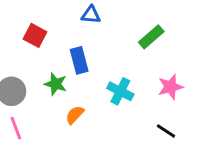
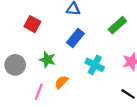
blue rectangle: (79, 60) -> (75, 38), moved, turned 54
pink line: (16, 128) -> (39, 92), moved, turned 42

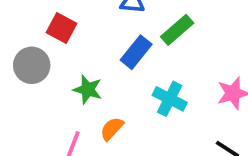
green rectangle: (117, 25) -> (177, 30), moved
gray circle: (15, 65) -> (32, 65), moved

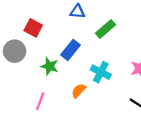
blue rectangle: (136, 52) -> (70, 50), moved
orange semicircle: (112, 129) -> (79, 91), moved

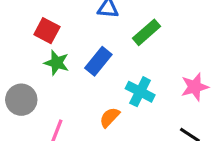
gray circle: (15, 51) -> (21, 100), moved
green star: (50, 66) -> (57, 63), moved

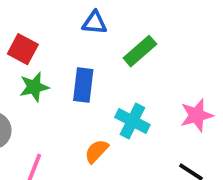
blue rectangle: (98, 61) -> (83, 85), turned -32
green star: (57, 63) -> (34, 87), turned -30

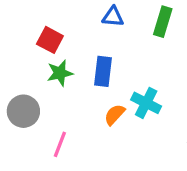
green rectangle: (140, 51) -> (163, 22), moved, turned -32
orange semicircle: (96, 151) -> (115, 115), moved

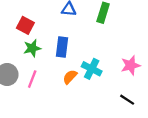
pink line: (60, 144) -> (32, 79), moved

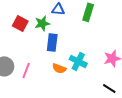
green star: (32, 48) -> (42, 23), moved
orange semicircle: (70, 77) -> (59, 68), turned -112

